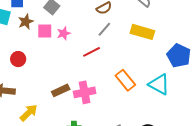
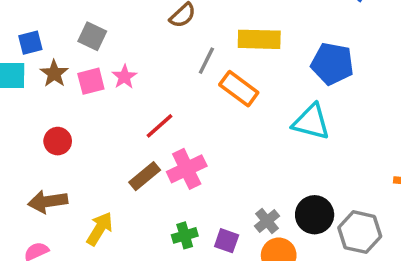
gray line: (104, 29) -> (206, 61), moved
red line: (92, 52) -> (160, 126), moved
orange rectangle: (125, 80) -> (239, 89), moved

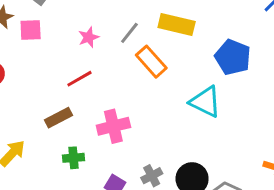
pink star: (124, 77) -> (89, 37), moved
pink cross: (187, 169) -> (113, 126), moved
green cross: (185, 235) -> (73, 158), moved

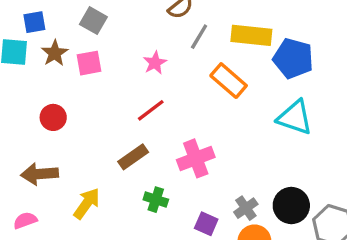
gray line: (129, 33) -> (199, 37), moved
blue pentagon: (233, 57) -> (293, 58), moved
green cross: (73, 158) -> (156, 200), turned 30

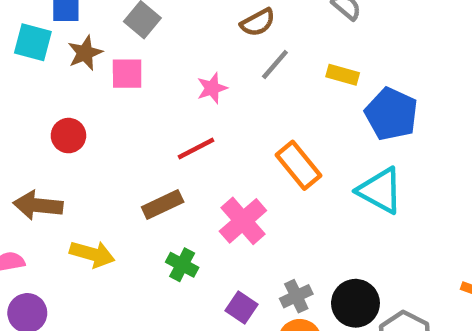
yellow rectangle: (251, 35) -> (343, 75), size x0.6
orange rectangle: (229, 81) -> (299, 165), moved
pink cross: (196, 158) -> (243, 221), turned -30
yellow arrow: (87, 203) -> (92, 254), turned 60

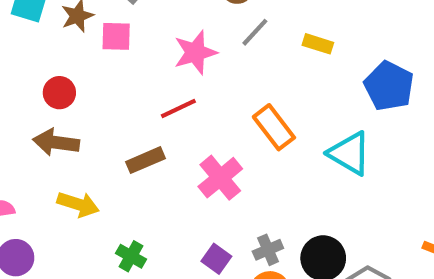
pink star: (212, 88) -> (195, 52), size x1.5
blue pentagon: (391, 114) -> (389, 86), moved
brown arrow: (38, 205) -> (56, 142), moved
green cross: (182, 265) -> (131, 256), moved

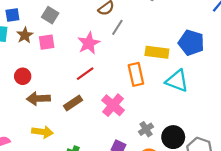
yellow rectangle: (318, 44) -> (157, 52), moved, size x1.5
orange rectangle: (274, 127) -> (136, 74), turned 35
brown arrow: (56, 142) -> (38, 99), moved
gray cross: (268, 250) -> (146, 129), moved

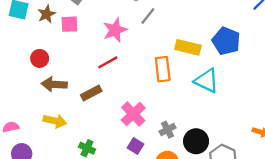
pink cross: (113, 105) -> (133, 114), moved

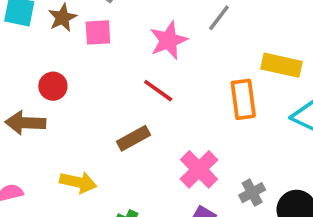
red line: (108, 62) -> (158, 91), turned 66
brown arrow: (54, 84) -> (25, 123), moved

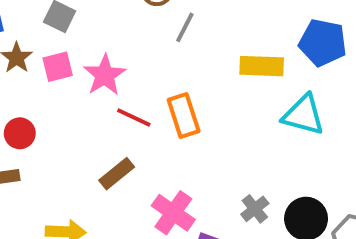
pink star: (168, 40) -> (105, 75), moved
orange rectangle: (243, 99) -> (184, 115), moved
pink cross: (199, 169) -> (173, 213), moved

